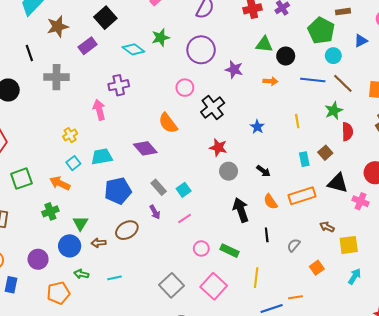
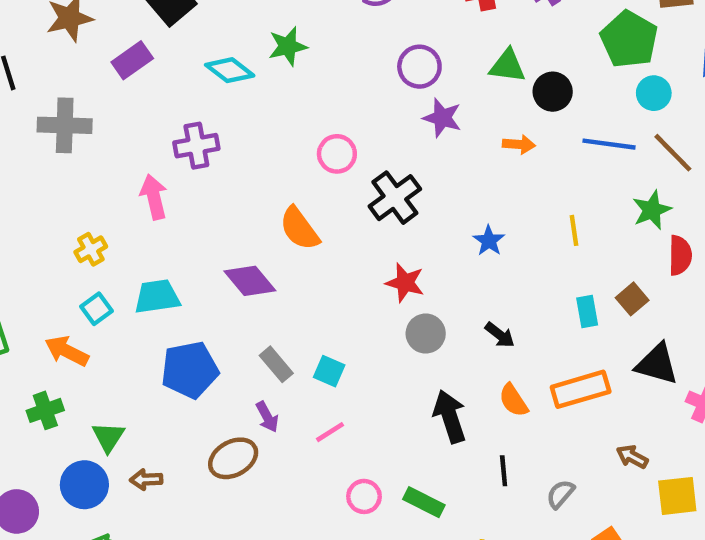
purple circle: (201, 50) -> (419, 67), moved, size x0.7
cyan square: (184, 190) -> (329, 371), turned -32
brown ellipse: (127, 230) -> (233, 458), moved

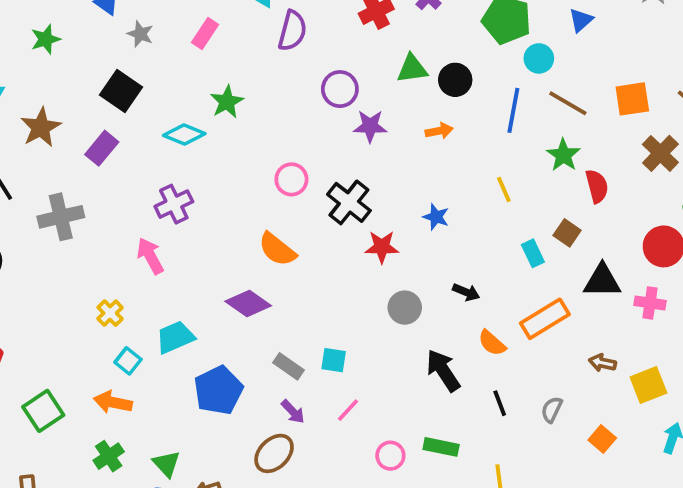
blue line: (609, 144) -> (513, 110), turned -72
red star: (405, 283) -> (382, 247), moved

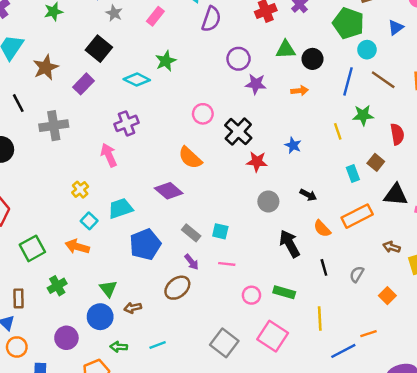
green star: (563, 155) -> (363, 115), moved, turned 30
pink line: (348, 410) -> (227, 264), turned 49
green cross: (109, 456) -> (57, 286), moved

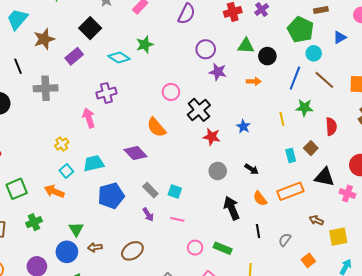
brown ellipse: (177, 288) -> (132, 251), moved

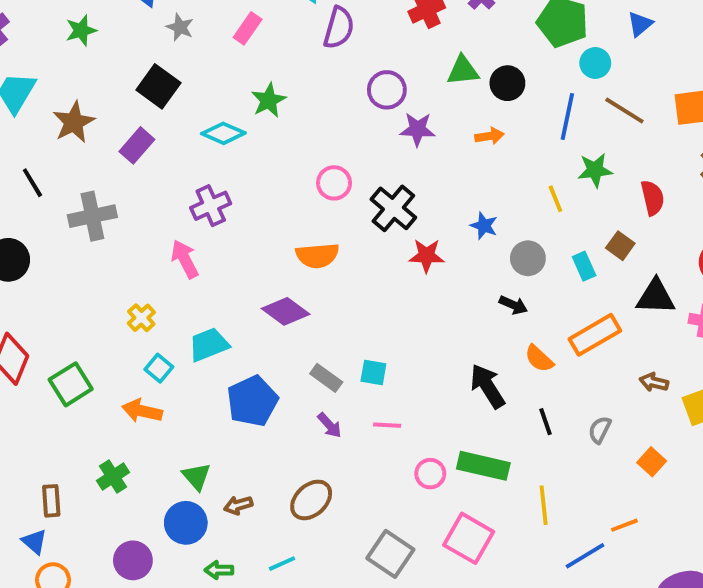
orange semicircle: (156, 127) -> (317, 256), turned -45
gray circle: (218, 171) -> (528, 258), moved
green square: (17, 189) -> (71, 384), moved
green rectangle: (223, 248) -> (483, 466), size x1.4

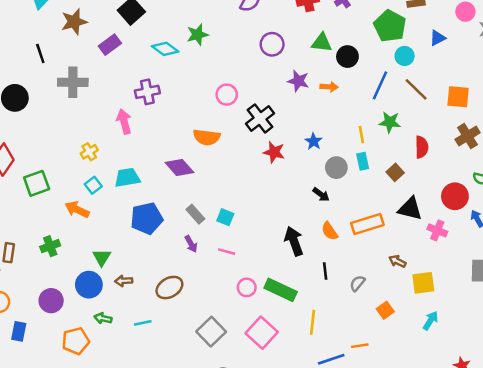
purple star: (417, 129) -> (298, 81), moved
cyan rectangle: (584, 266) -> (363, 161), moved

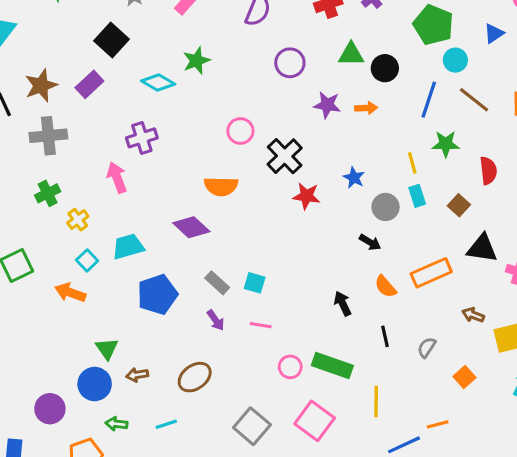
brown star: (74, 22) -> (41, 86), moved
black arrow: (294, 241) -> (343, 304), size x0.7
green cross: (50, 246) -> (48, 193), moved

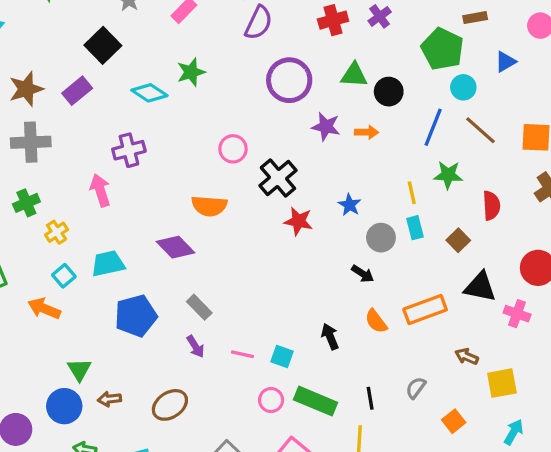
purple circle: (290, 63) -> (289, 80), size x1.4
cyan square: (255, 283) -> (282, 357), moved
black line: (385, 336) -> (370, 398), moved

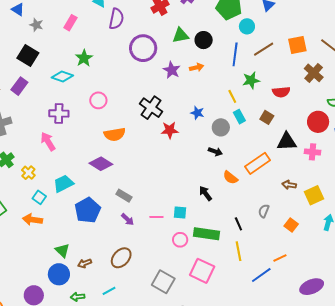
purple star: (326, 127) -> (172, 70), turned 30
brown line: (481, 130) -> (264, 49), turned -60
pink circle: (233, 149) -> (98, 100), moved
purple cross: (129, 150) -> (59, 113), turned 30
red semicircle: (491, 206) -> (281, 92), turned 102

